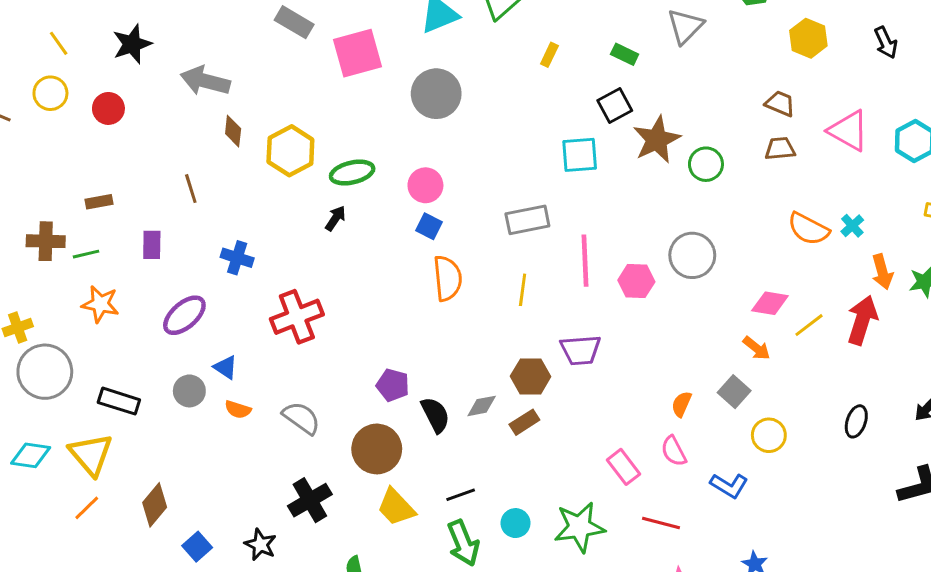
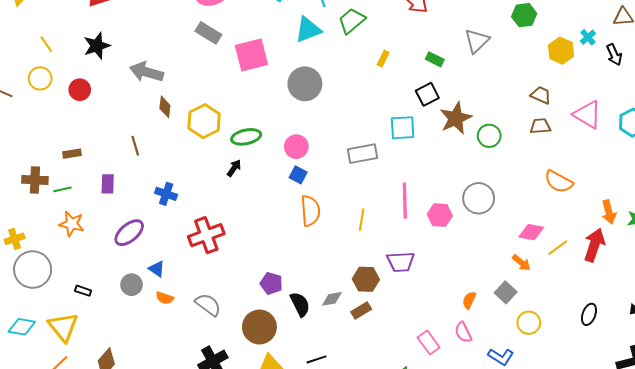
gray rectangle: (527, 220) -> (362, 154), moved
cyan cross: (852, 226) -> (588, 37), moved
black rectangle: (119, 401) -> (83, 291), size x0.6

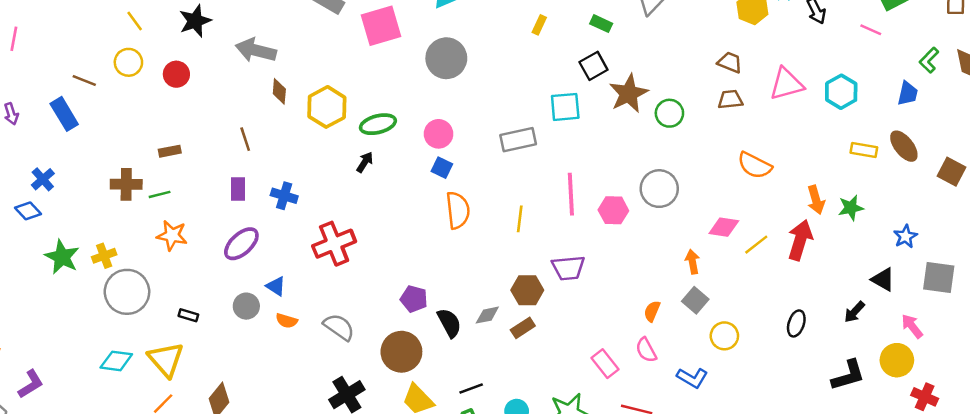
pink triangle: (587, 115) -> (787, 84), turned -44
purple rectangle: (108, 184) -> (238, 189), moved
orange arrow: (521, 263) -> (693, 262), moved, turned -138

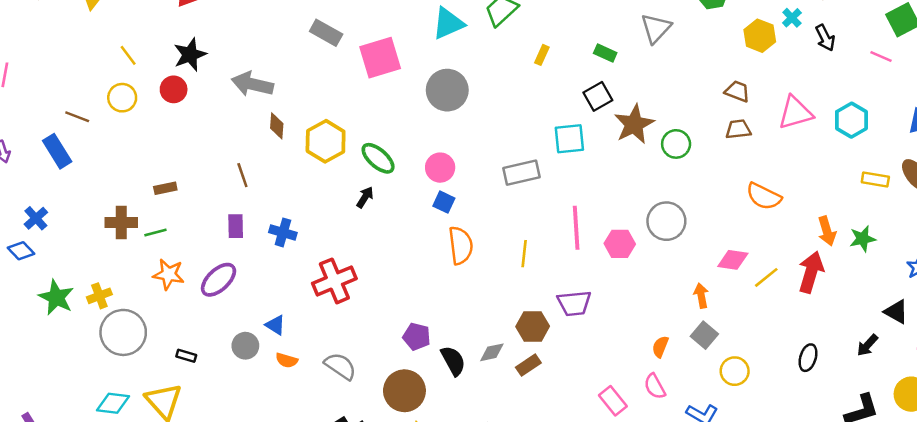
red circle: (176, 74) -> (174, 89), moved
green ellipse: (378, 124) -> (378, 158), turned 56
purple ellipse: (241, 244) -> (218, 280), moved

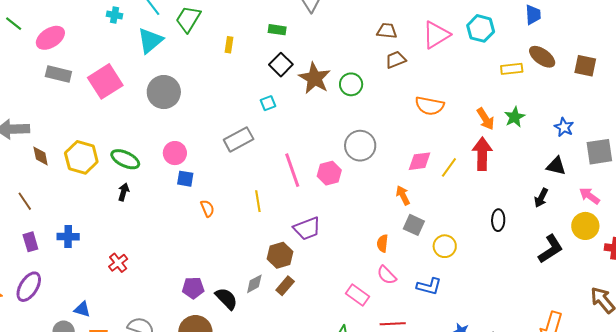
cyan square: (569, 139) -> (268, 103), size x0.6
orange semicircle: (461, 245) -> (207, 208), size x0.6
red cross: (334, 281) -> (118, 263), size x0.6

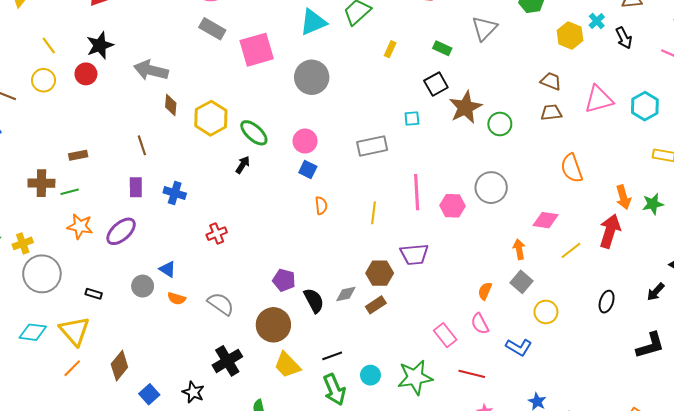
orange semicircle: (430, 106) -> (572, 168), turned 44
yellow line: (449, 167) -> (571, 250), moved

